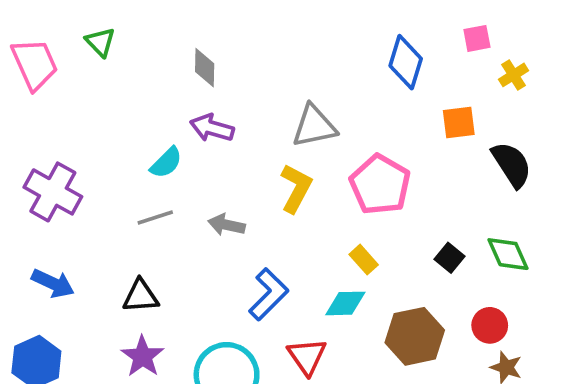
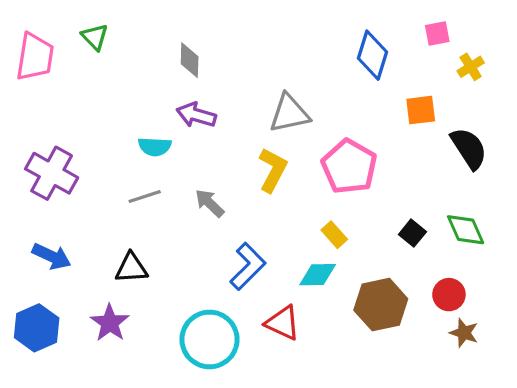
pink trapezoid: (35, 64) -> (35, 57), turned 33
cyan semicircle: (166, 163) -> (155, 147), turned 48
gray arrow: (227, 225) -> (210, 203), turned 32
purple star: (142, 356) -> (110, 323), moved
red triangle: (307, 356) -> (283, 323), turned -30

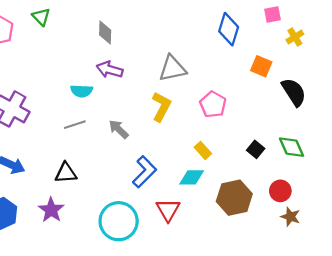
orange square: (421, 110) -> (261, 66), turned 30
pink pentagon: (349, 167) -> (213, 104), size x0.7
red triangle: (283, 323) -> (168, 210), turned 35

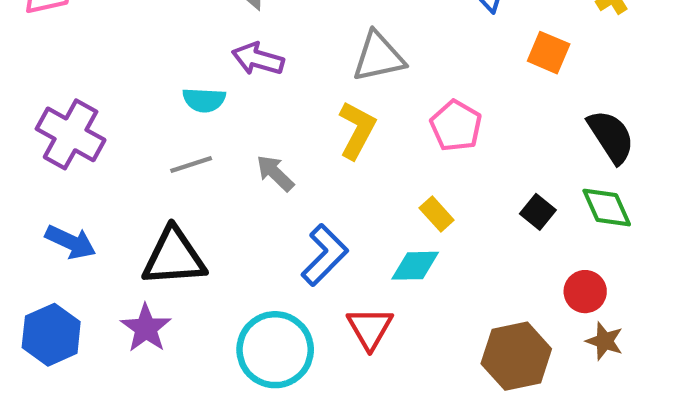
black semicircle: (294, 92) -> (611, 137), moved
black triangle: (66, 173) -> (174, 257), size x1.5
brown hexagon: (234, 198) -> (516, 356), moved

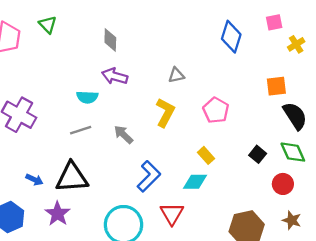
orange square: (549, 53) -> (276, 86), moved, turned -30
gray triangle: (378, 57) -> (176, 75), size x0.6
blue arrow: (71, 242) -> (34, 180), moved, size x0.7
red circle: (585, 292) -> (283, 184), moved

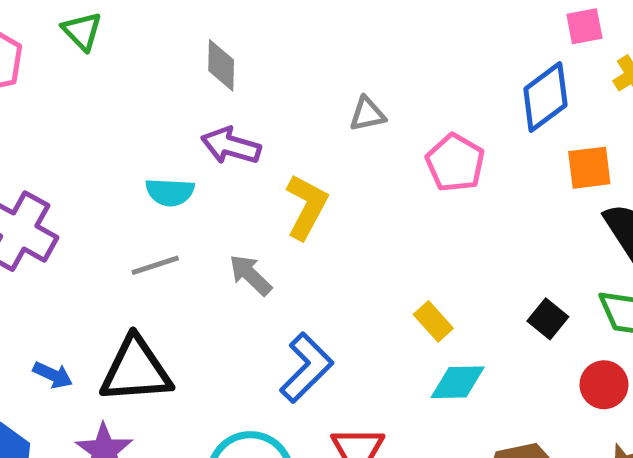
blue diamond: (231, 37) -> (545, 97), moved, turned 36
gray triangle: (176, 75) -> (367, 114), moved
pink pentagon: (216, 110) -> (455, 163), moved
yellow L-shape: (165, 113) -> (306, 207), moved
cyan diamond: (195, 182) -> (458, 382), moved

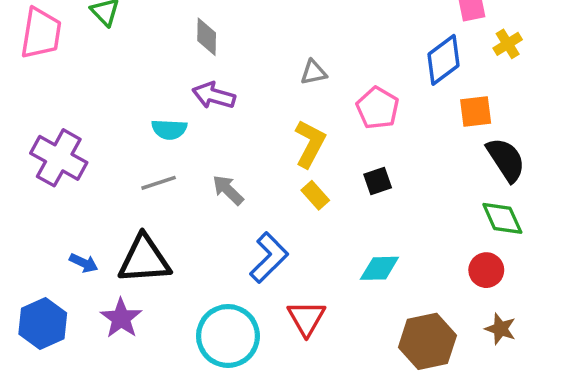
yellow L-shape: (306, 207) -> (310, 144), moved
black square: (548, 319) -> (378, 181), moved, turned 32
yellow rectangle: (433, 321) -> (315, 195), moved

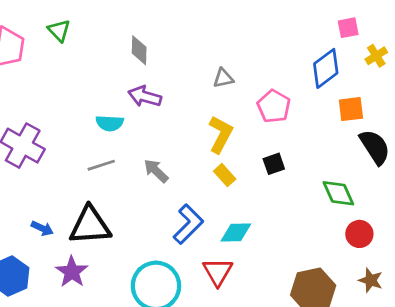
green diamond: (502, 218) -> (338, 193), moved
cyan diamond: (379, 268) -> (236, 233), moved

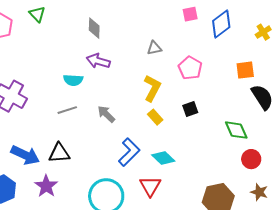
pink square: (348, 28) -> (190, 14), moved
blue diamond: (326, 68) -> (221, 24), moved
black triangle: (90, 226) -> (59, 153), size x0.7
blue arrow: (42, 228) -> (25, 155), size x1.8
cyan diamond: (236, 233) -> (163, 158), turned 45

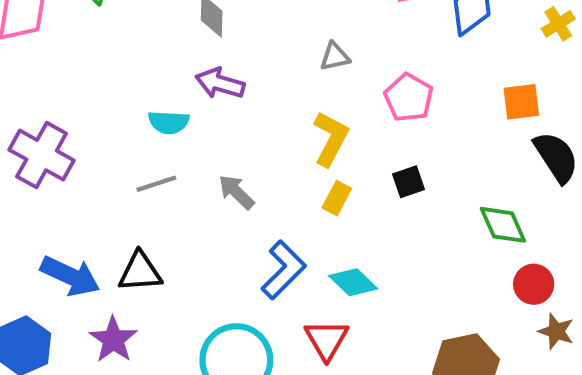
yellow rectangle: (155, 117) -> (337, 198), turned 70
brown star: (259, 192) -> (556, 331), moved

